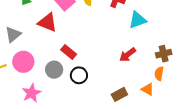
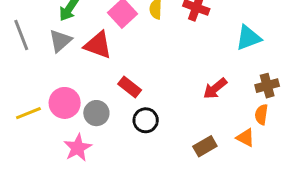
cyan triangle: (138, 20) -> (248, 38), moved
gray triangle: (13, 34) -> (60, 41), moved
gray circle: (54, 70) -> (96, 113), moved

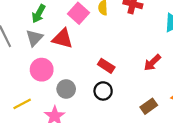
red rectangle: (130, 87) -> (106, 66), moved
pink circle: (65, 103) -> (42, 70), moved
yellow line: (28, 113) -> (22, 104), moved

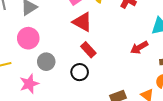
red triangle: (63, 39) -> (82, 22), moved
red arrow: (152, 63) -> (139, 47), moved

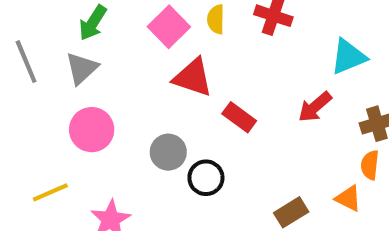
red rectangle: (88, 50) -> (239, 117), moved
gray circle: (46, 62) -> (168, 152), moved

